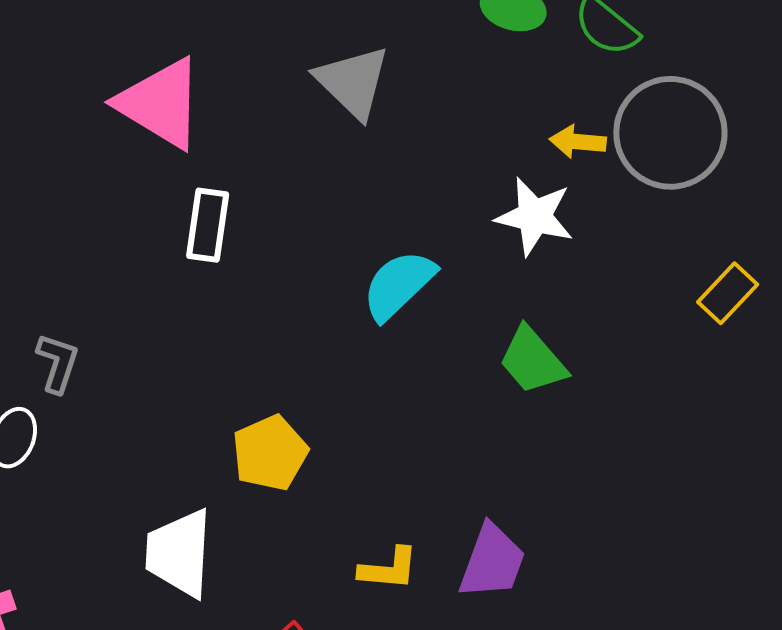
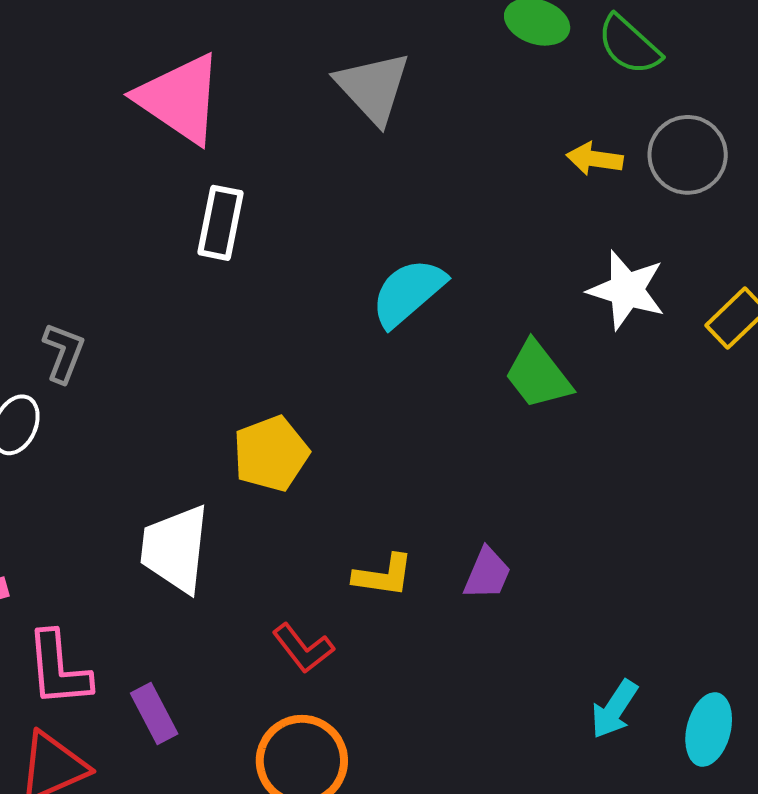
gray circle: (670, 133) -> (688, 155), size x0.7
white star: (535, 216) -> (627, 290), moved
purple trapezoid: (492, 562) -> (487, 574), size x0.7

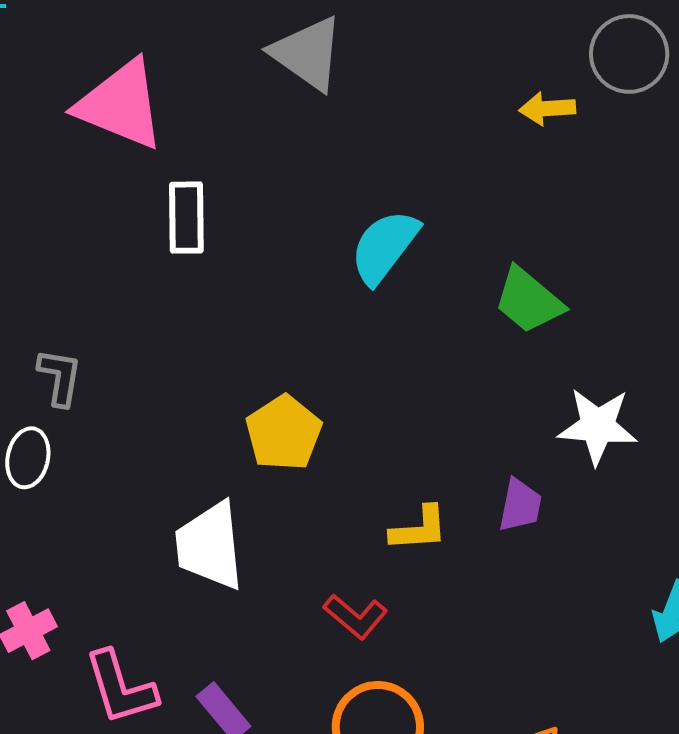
yellow arrow: (595, 159) -> (547, 109), moved
white star: (627, 290) -> (598, 426), moved

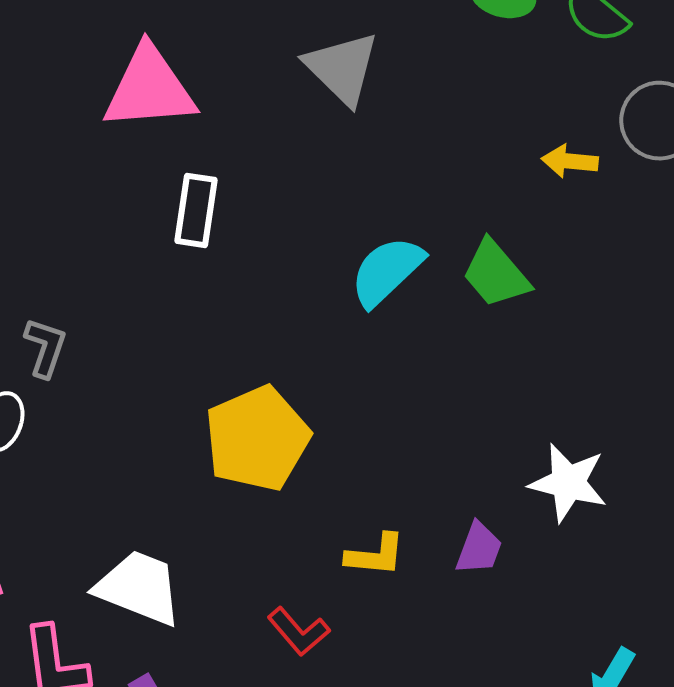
pink triangle: (121, 105) -> (149, 88), turned -36
green trapezoid: (529, 300) -> (496, 274), moved
yellow pentagon: (284, 433) -> (257, 439), size x1.4
white trapezoid: (210, 546) -> (139, 588), moved, turned 108

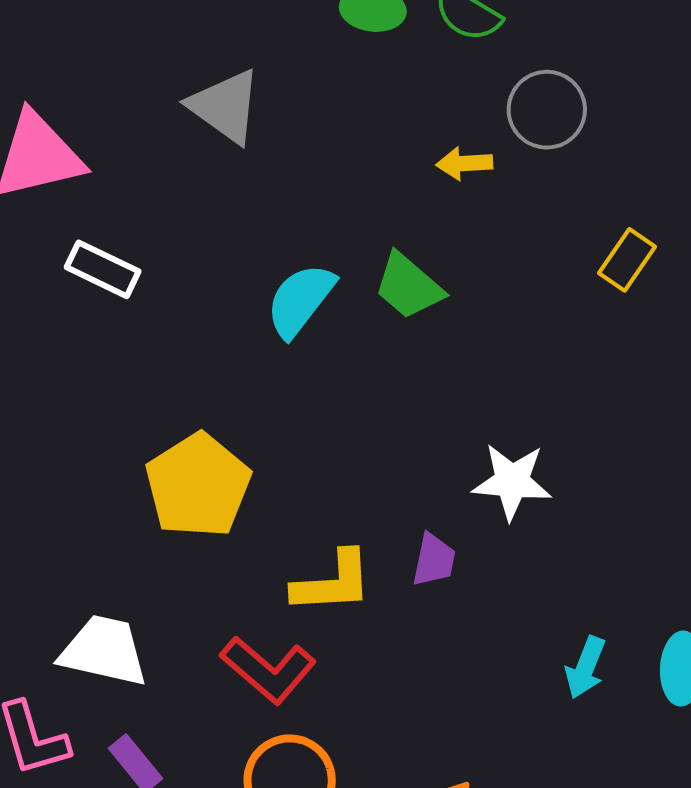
white rectangle: (196, 210) -> (103, 269), turned -64
yellow L-shape: (375, 555) -> (333, 582), size x1.4
red L-shape: (299, 631) -> (268, 670), size x1.5

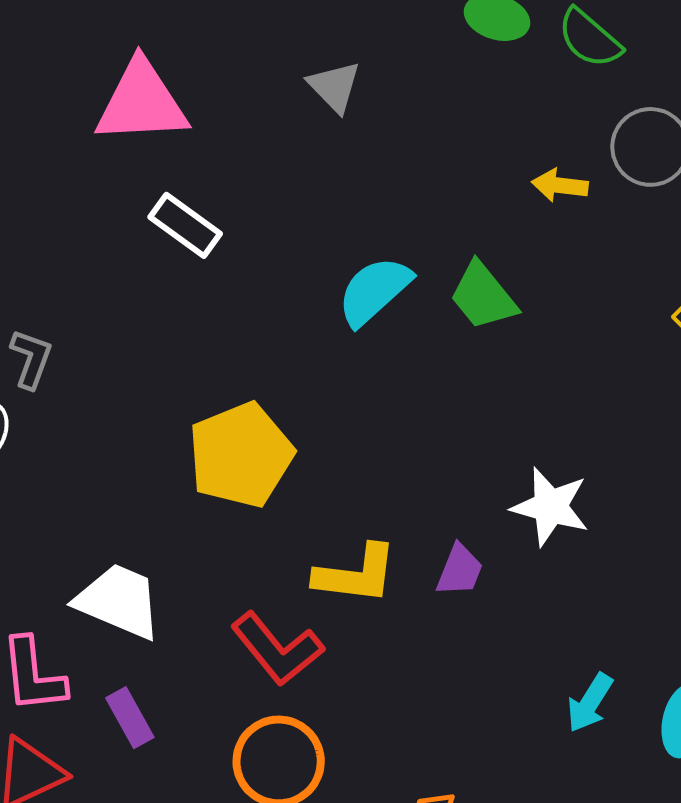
gray triangle: (225, 106) -> (334, 87), size x0.7

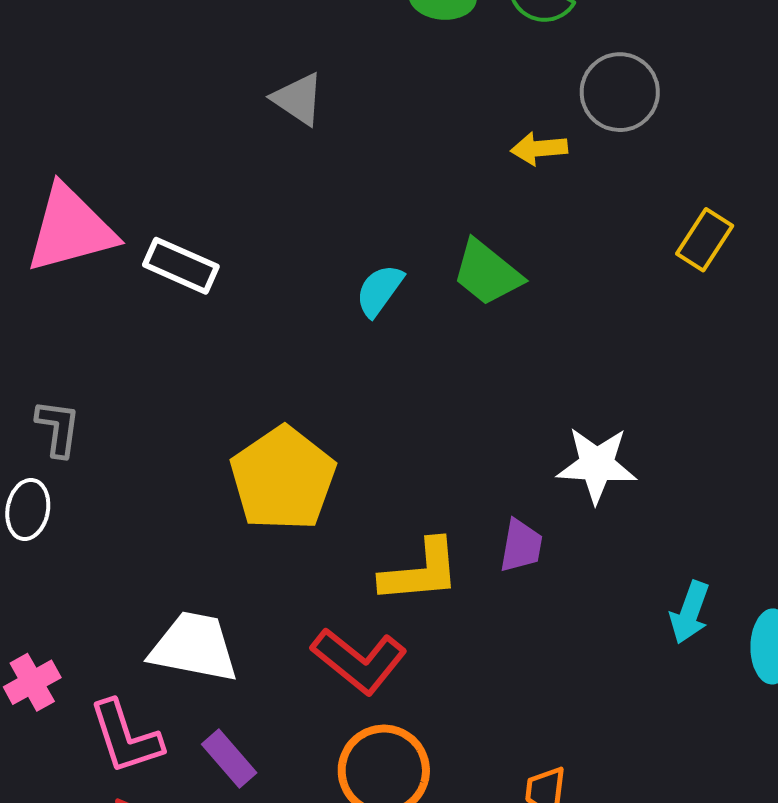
pink triangle: (141, 102) -> (70, 229), moved
cyan semicircle: (374, 291) -> (379, 290), size x0.7
cyan arrow: (590, 703) -> (690, 612), moved

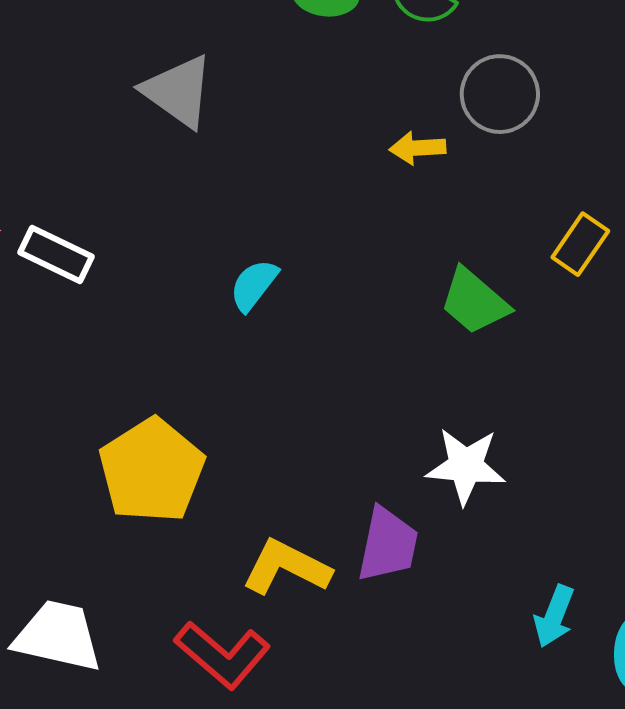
gray triangle: (298, 99) -> (178, 91), size x1.4
green trapezoid: (487, 273) -> (474, 301), moved
purple trapezoid: (521, 546) -> (388, 545), size x1.4
yellow L-shape: (420, 571) -> (286, 567), turned -150

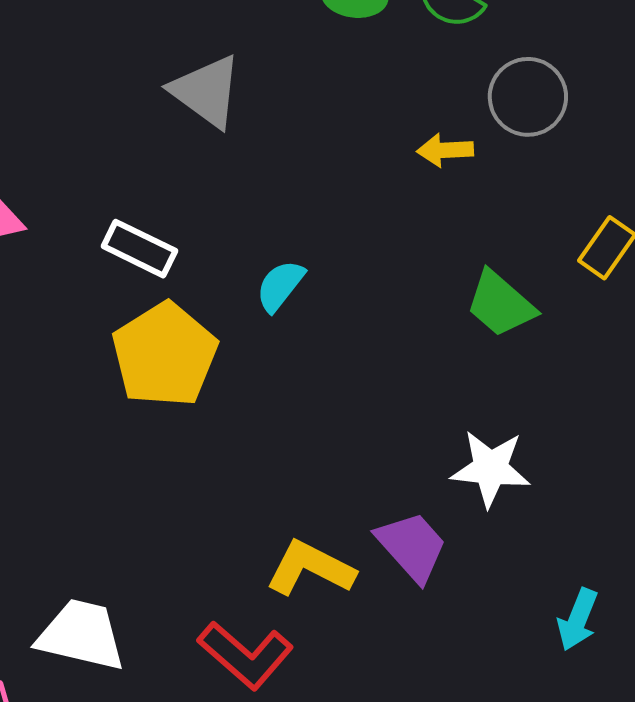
white rectangle: (56, 255) -> (139, 249), moved
yellow pentagon: (152, 470) -> (165, 355), moved
purple trapezoid: (388, 545) -> (412, 546), turned -54

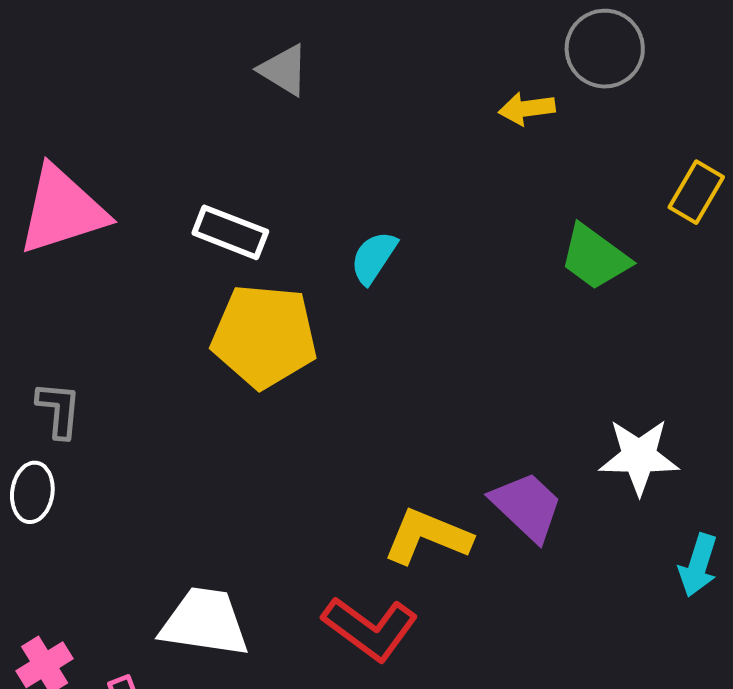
gray triangle: (206, 91) -> (284, 70), size x0.7
yellow pentagon: (165, 355) -> (264, 336), turned -30
white star: (491, 468) -> (639, 457), moved

